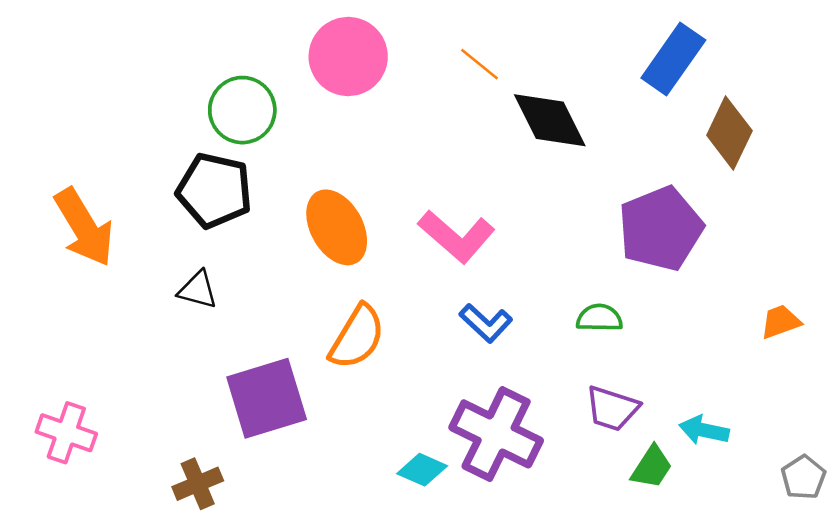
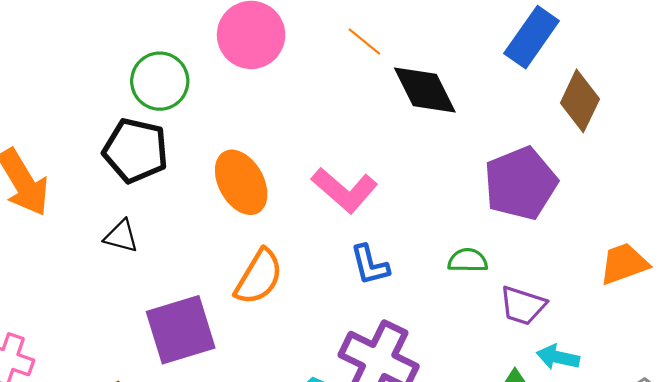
orange trapezoid: (780, 322) -> (624, 264), size x1.4
blue L-shape: (486, 323) -> (370, 265), turned 33
purple trapezoid: (612, 408) -> (523, 306), moved

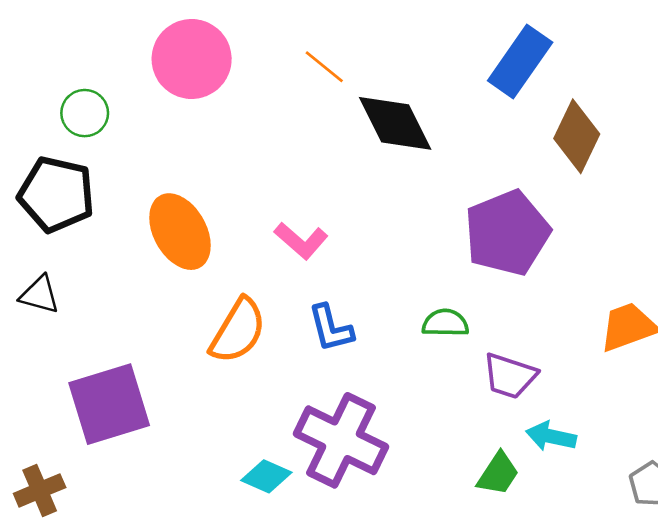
green circle: (160, 81) -> (85, 113), size x0.7
pink L-shape: (345, 190) -> (301, 241), size x0.7
orange semicircle: (259, 277) -> (238, 331), moved

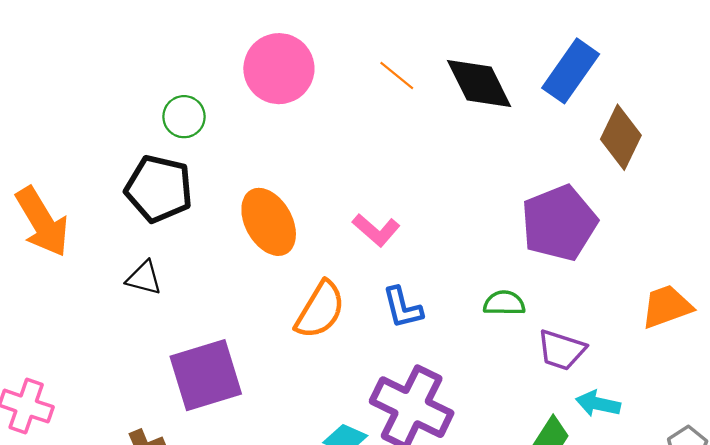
black diamond: (395, 123) -> (479, 83), moved

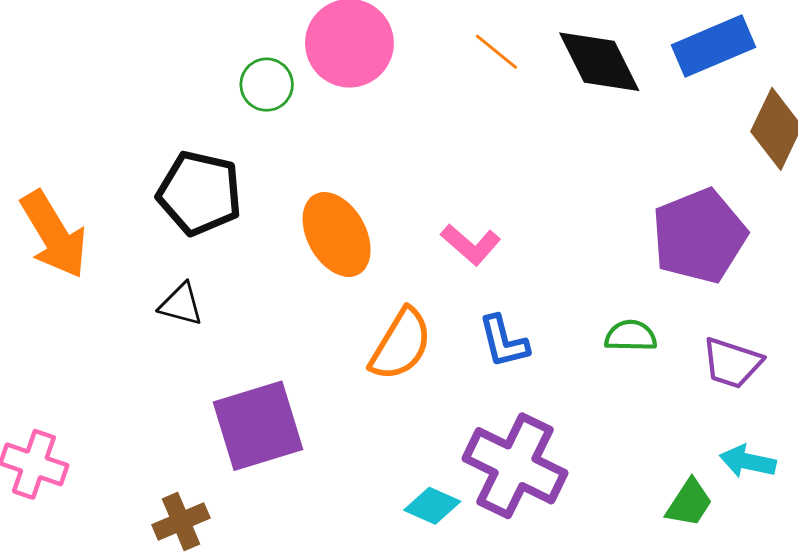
blue rectangle: (571, 71) -> (713, 46), turned 32
green circle: (184, 117) -> (267, 85), moved
purple trapezoid: (561, 350) -> (732, 363), moved

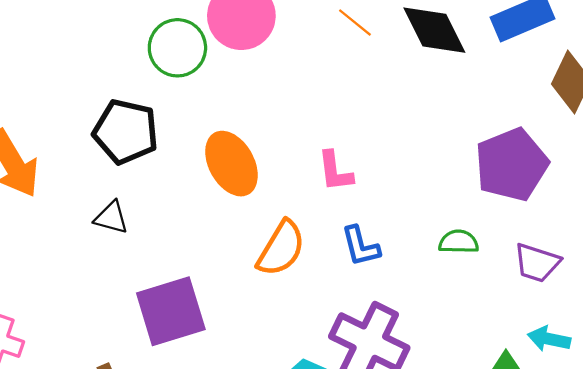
green circle: (267, 85) -> (177, 48), size x1.4
pink L-shape: (471, 244) -> (335, 171), turned 42

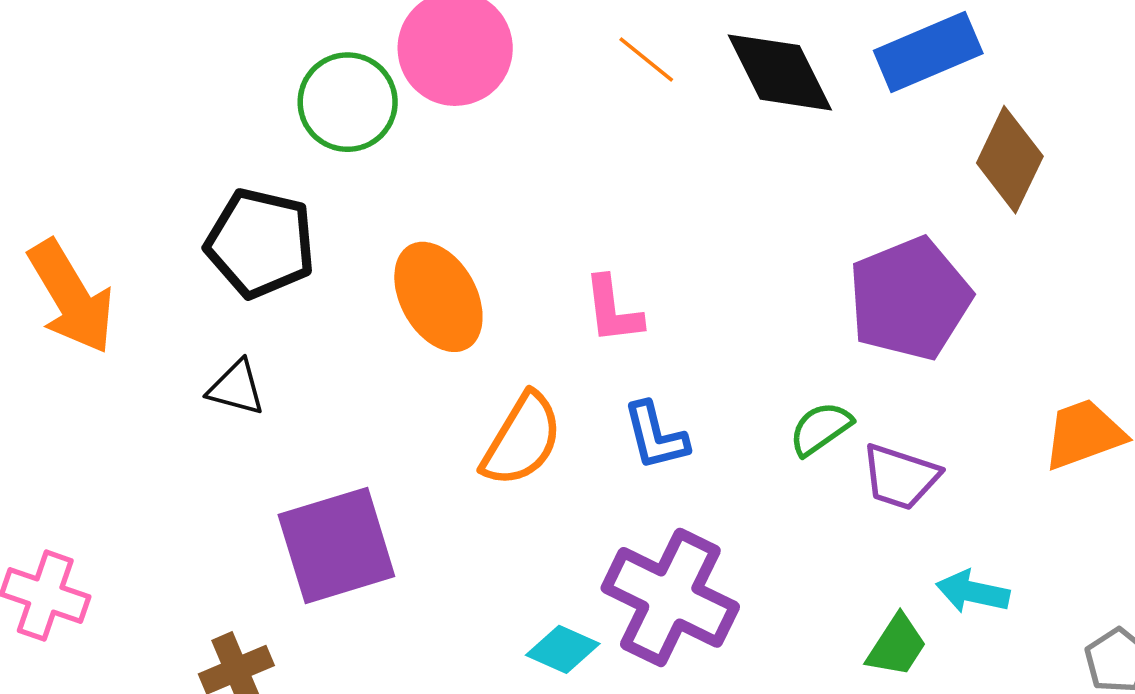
green semicircle: (459, 242) -> (821, 429), turned -36
purple trapezoid: (537, 263) -> (900, 477), moved

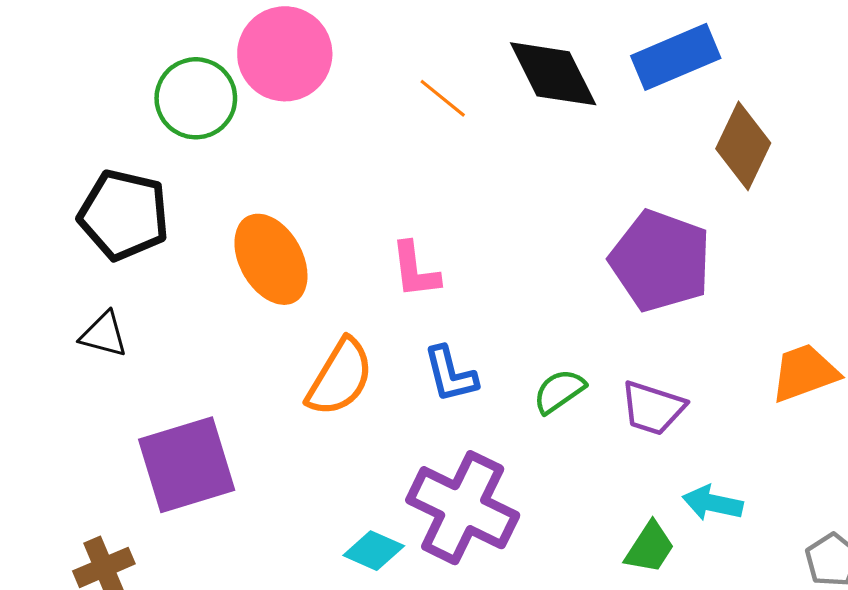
orange line: (646, 59) -> (443, 98), moved
purple pentagon: (910, 299) -> (660, 261), turned -30
green semicircle: (821, 429) -> (559, 391), moved

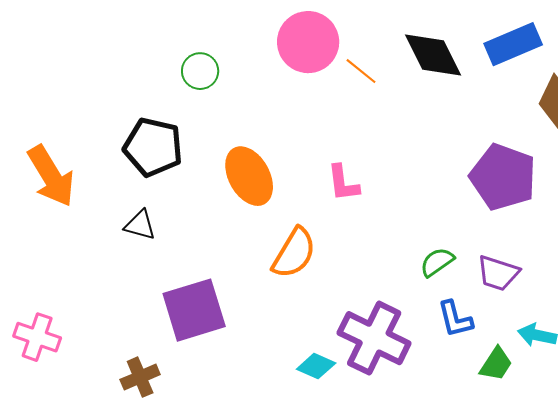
pink circle: (285, 54) -> (308, 42), moved
green circle: (196, 98) -> (200, 71), size x0.7
blue L-shape: (450, 374) -> (455, 319), moved

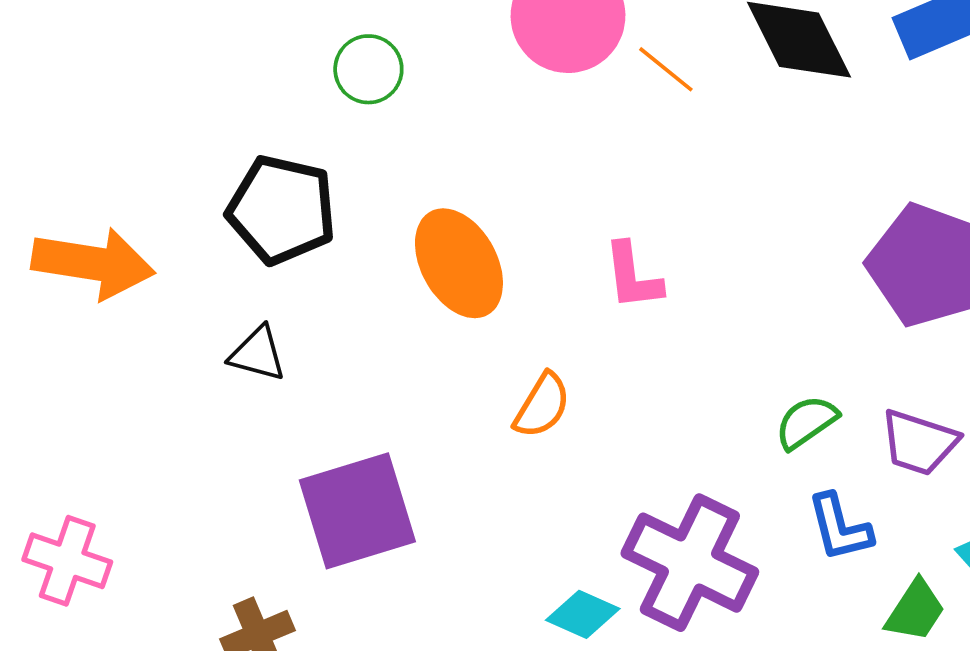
orange arrow: (51, 176) -> (93, 263), turned -50
orange semicircle: (294, 253) -> (542, 406), size x0.7

